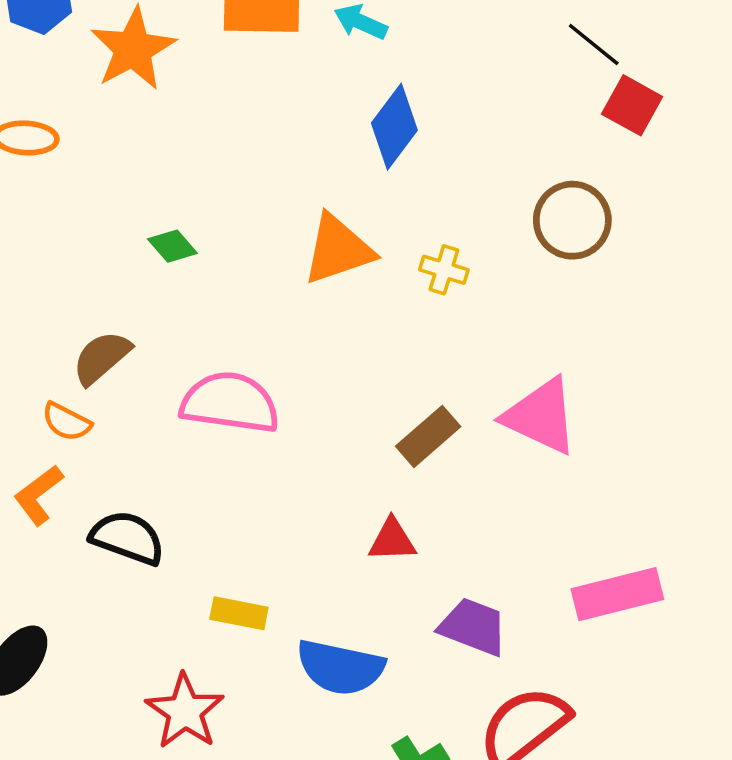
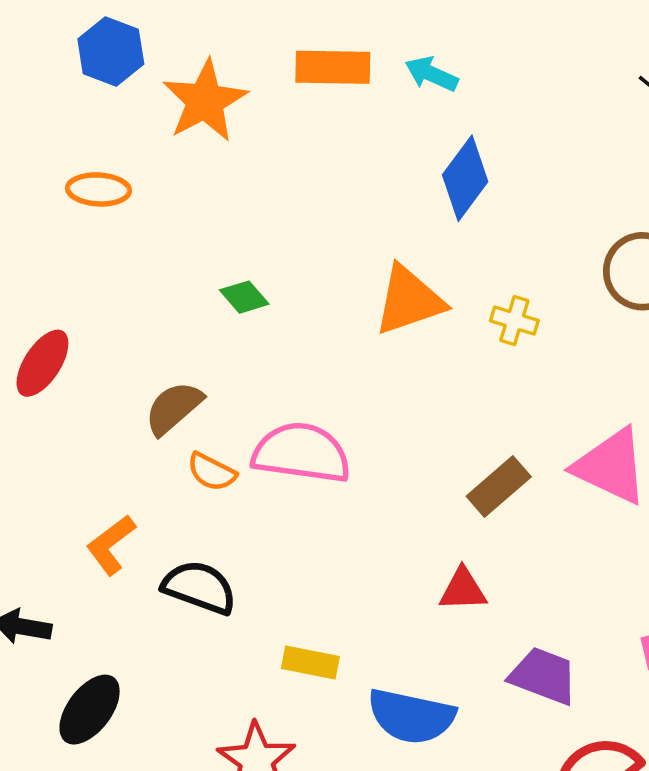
orange semicircle: (67, 422) -> (212, 472), moved

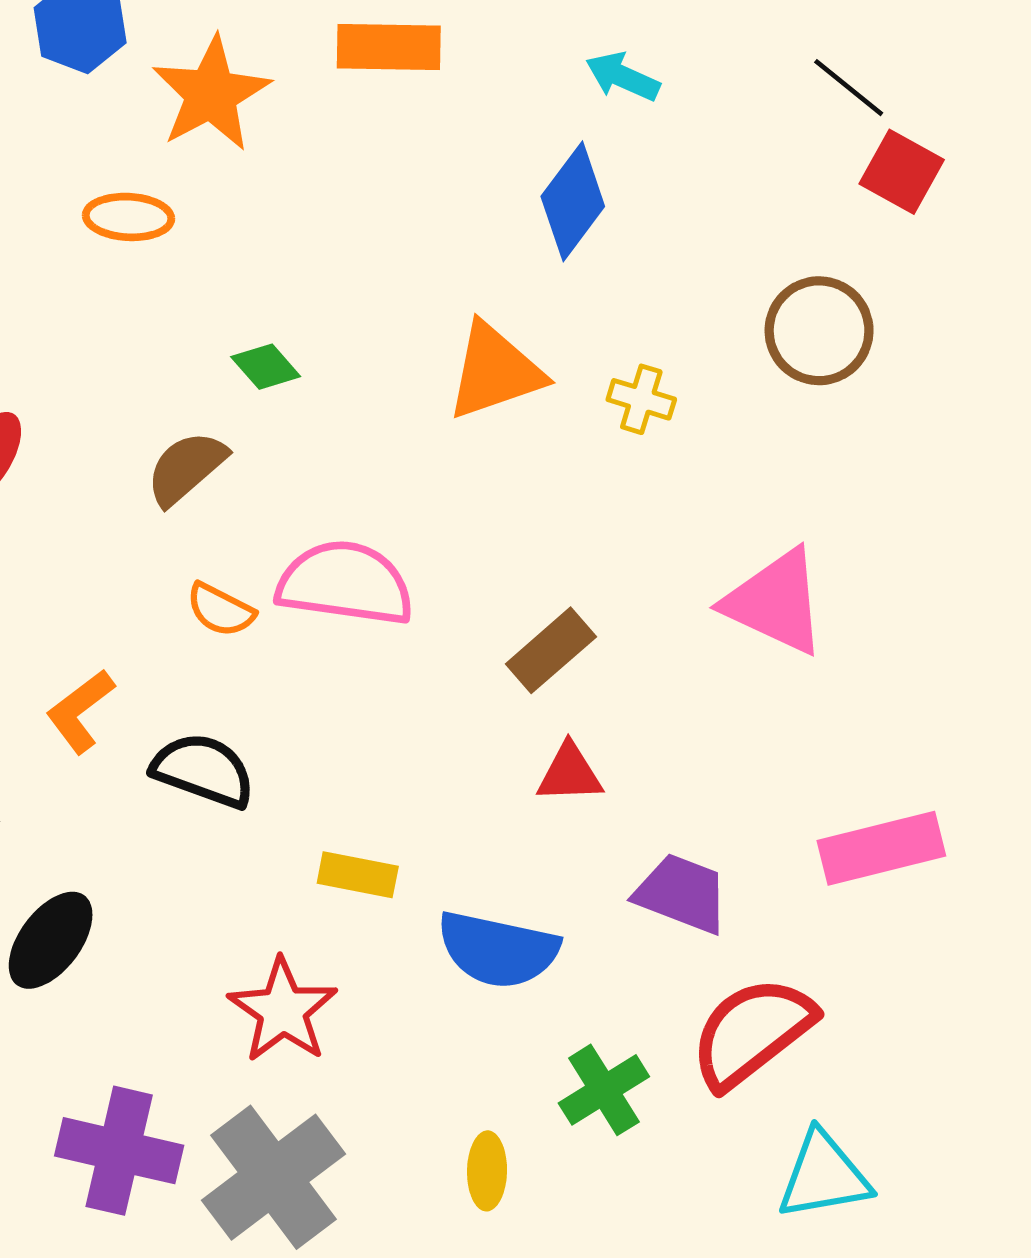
cyan arrow: (431, 74) -> (623, 77), moved
orange ellipse: (99, 189) -> (128, 217), moved
brown semicircle: (174, 408) -> (186, 468), moved
brown rectangle: (499, 486) -> (551, 650), moved

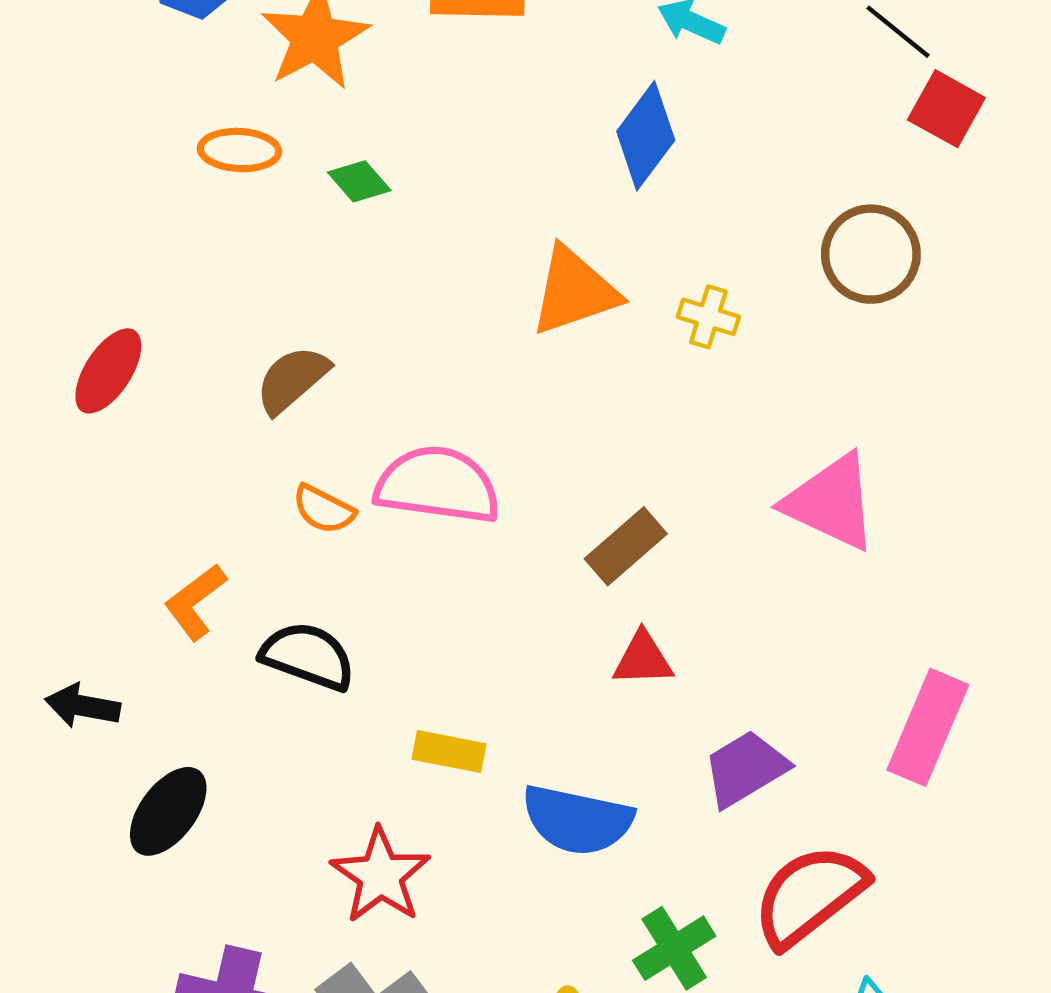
green diamond: (266, 367) -> (359, 181), moved
pink rectangle: (881, 848) -> (928, 727), turned -53
purple trapezoid: (682, 893) -> (745, 769), turned -52

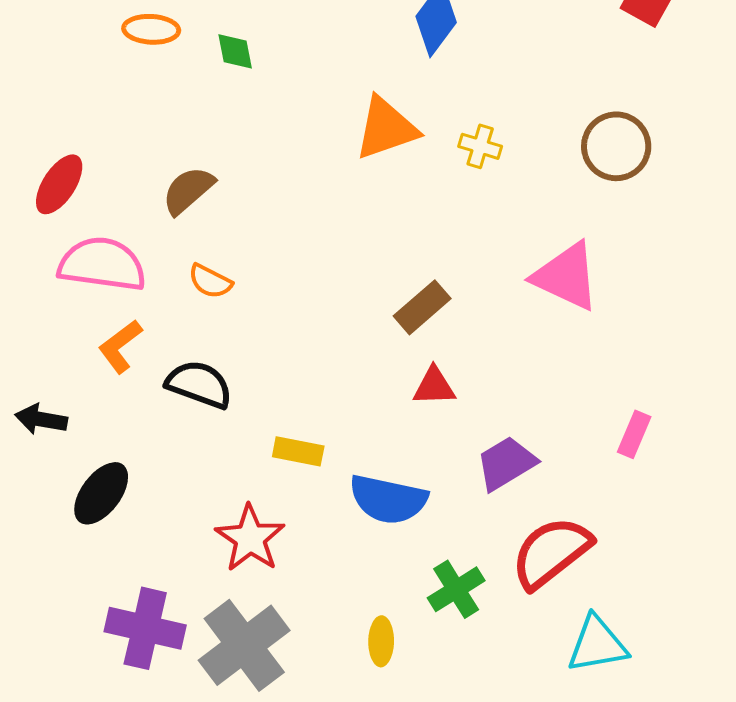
green diamond: (359, 181) -> (235, 51), turned 30
brown circle: (871, 254) -> (616, 146), moved
pink semicircle: (438, 485) -> (102, 264), moved
pink rectangle: (928, 727) -> (634, 434), size x0.6

